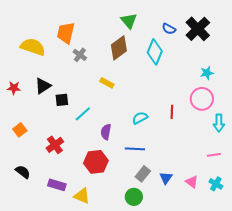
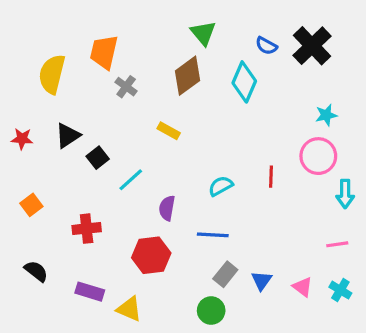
yellow semicircle: (33, 47) -> (52, 74), turned -95
black square: (62, 100) -> (98, 158), turned -32
red cross: (55, 145) -> (87, 229), turned 30

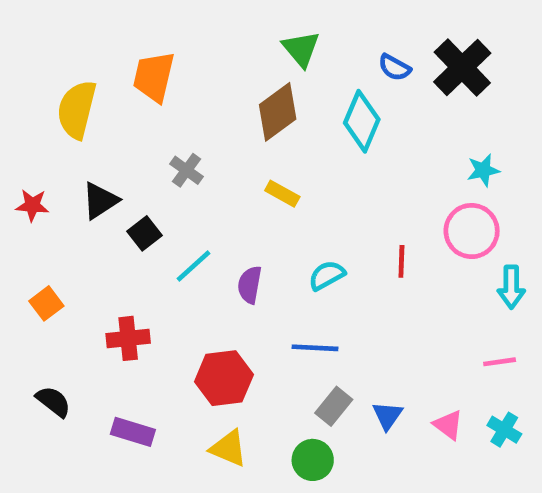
gray cross: (126, 87) -> (187, 170), moved
yellow rectangle: (169, 131) -> (282, 194), moved
purple semicircle: (167, 208) -> (250, 285), moved
yellow triangle: (129, 309) -> (229, 448), moved

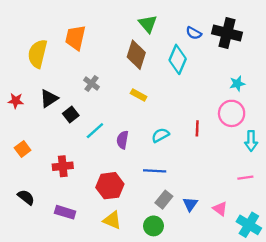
black cross: (462, 67) -> (227, 33), turned -32
brown diamond: (278, 112) -> (136, 55), turned -36
cyan cross: (504, 430) -> (249, 225), moved, size x1.5

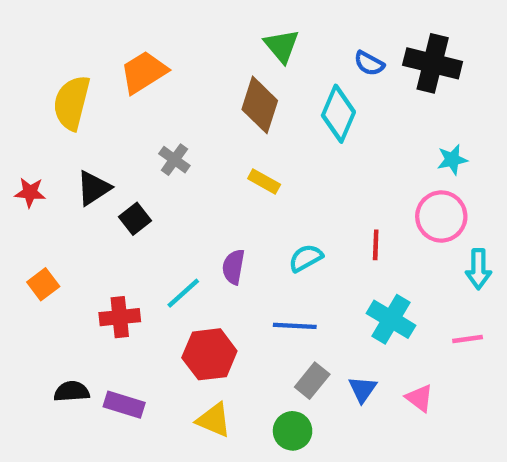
orange trapezoid: (75, 38) -> (144, 72), turned 45
cyan line: (95, 131) -> (183, 293), moved
black semicircle: (26, 197) -> (72, 391), moved, turned -42
cyan cross: (249, 225) -> (391, 319), moved

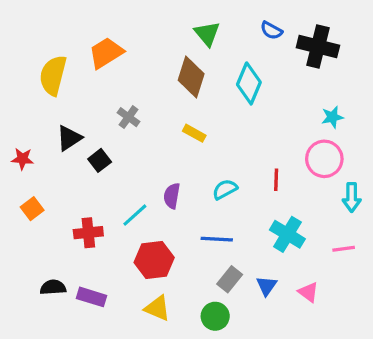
blue semicircle: (369, 63) -> (271, 30), moved
red star: (30, 192) -> (22, 159), moved

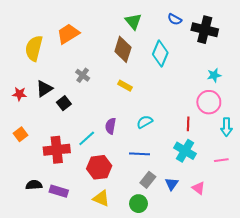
red star: (22, 159) -> (19, 94), moved
red line: (276, 180) -> (188, 124), moved
red cross: (88, 233) -> (57, 150), size x1.4

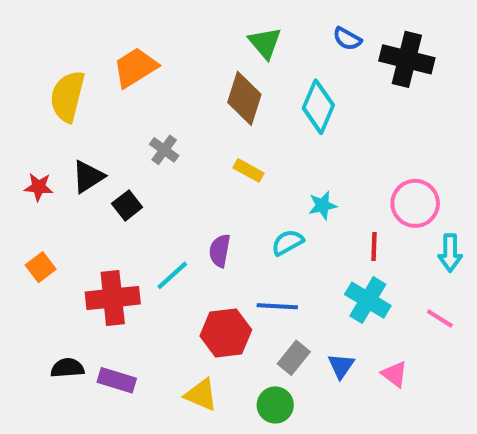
cyan star: (214, 75) -> (323, 205), moved
pink line: (221, 160) -> (440, 319), turned 40
red hexagon: (99, 167) -> (226, 333), moved

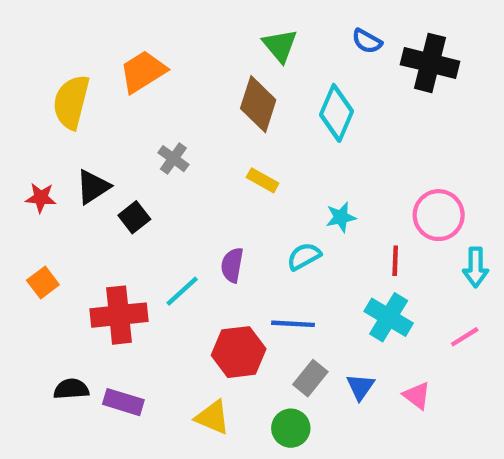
pink line: (440, 319) -> (465, 337), turned -64

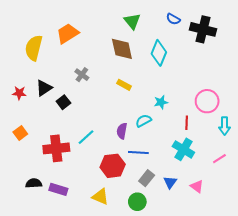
brown diamond: (258, 104) -> (122, 49), turned -30
purple semicircle: (232, 265) -> (122, 131), moved

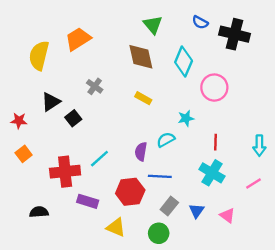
red star: (19, 93) -> (19, 121), moved
pink circle: (207, 101) -> (214, 88), moved
purple rectangle: (58, 189) -> (88, 201), moved

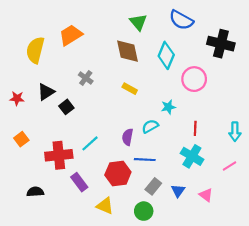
blue semicircle: (200, 22) -> (181, 20), size x1.6
black cross: (234, 34) -> (221, 44), moved
red star: (19, 121) -> (17, 98), moved
purple rectangle: (88, 201) -> (79, 182), turned 36

